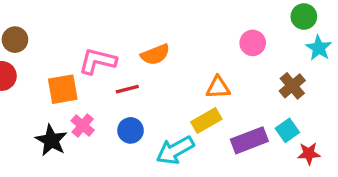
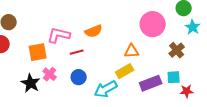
pink circle: (253, 43) -> (153, 24), size x1.6
cyan square: (287, 130) -> (174, 77), turned 32

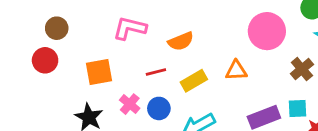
pink L-shape: (59, 35) -> (130, 28), moved
yellow rectangle: (125, 71) -> (194, 81), moved
pink cross: (50, 74) -> (130, 104), moved

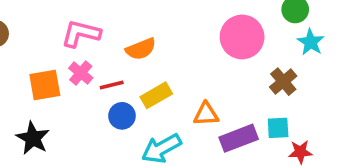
orange triangle: (236, 71) -> (206, 114), moved
pink cross: (130, 104) -> (81, 73), moved
blue circle: (159, 108) -> (122, 116), moved

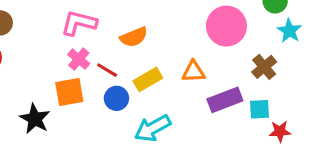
orange square: (45, 85) -> (69, 92), moved
red line: (112, 85) -> (107, 70), turned 45
orange triangle: (206, 114) -> (193, 72), moved
purple rectangle: (239, 138) -> (225, 100), moved

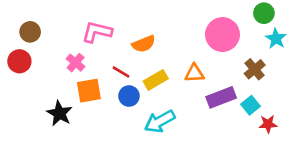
pink cross: (79, 59) -> (76, 63), moved
cyan square: (259, 109) -> (251, 105), turned -36

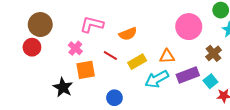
brown circle: (30, 32) -> (40, 25), size x1.5
blue circle: (129, 96) -> (114, 98), moved
cyan arrow: (160, 121) -> (157, 79), moved

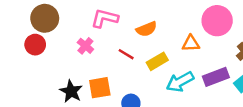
orange triangle: (167, 56) -> (191, 43), moved
orange square: (86, 70) -> (100, 88), moved

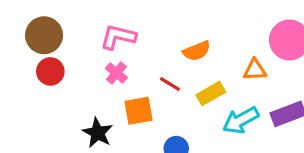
brown circle: (45, 18) -> (44, 35), moved
pink L-shape: (105, 18) -> (118, 37), moved
orange square: (100, 88) -> (138, 111), moved

